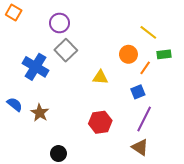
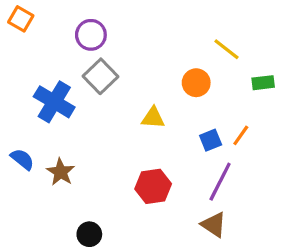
green rectangle: (164, 54) -> (263, 83), moved
orange line: (145, 68) -> (241, 135), moved

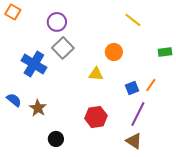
yellow line: (226, 49) -> (133, 20), moved
orange circle: (196, 83) -> (114, 52), moved
black circle: (89, 234) -> (56, 139), moved

